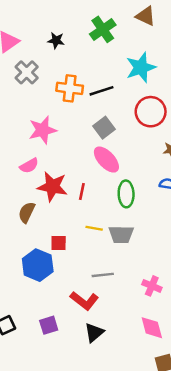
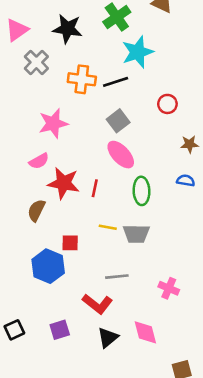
black star: (56, 40) -> (68, 29), size x1.6
cyan star: (141, 67) -> (138, 52), moved
red circle: (151, 112) -> (167, 104), size x0.6
pink diamond: (152, 328) -> (145, 332), moved

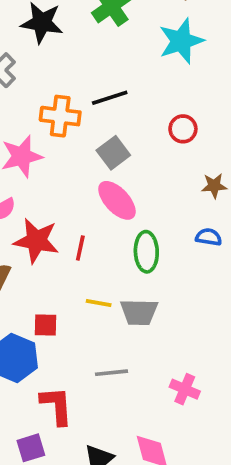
cyan star: (138, 52) -> (181, 41), moved
orange cross: (82, 79) -> (60, 116), moved
red L-shape: (97, 304) -> (57, 406), moved, turned -132

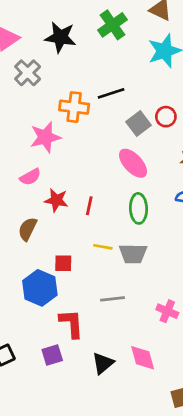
gray square: (113, 153) -> (139, 124), moved
pink ellipse: (117, 200) -> (133, 163), moved
red star: (36, 241) -> (56, 200), size x0.7

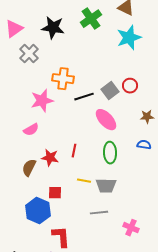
black line: (111, 93) -> (84, 97), moved
red star: (56, 200) -> (50, 158), moved
gray line: (112, 299) -> (99, 213), moved

